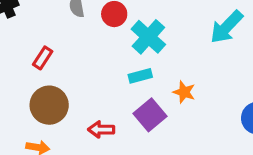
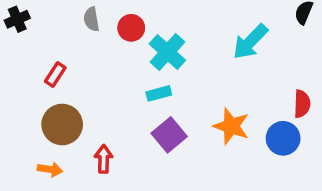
orange star: (184, 92) -> (231, 126), moved, size x1.5
red arrow: (101, 130) -> (104, 159), moved, turned 90

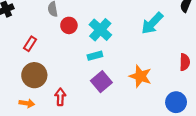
red circle: (131, 28) -> (69, 25), moved
blue circle: (283, 138) -> (176, 102), moved

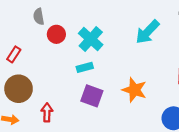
purple square: (101, 82) -> (92, 96), turned -30

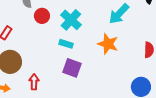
cyan rectangle: (85, 67) -> (66, 44), turned 32
orange star: (134, 90) -> (108, 44), moved

